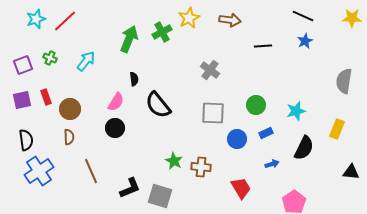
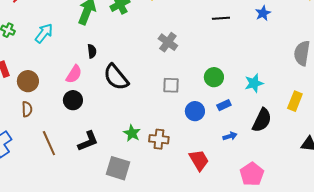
gray square: (213, 113) -> (171, 85), size x0.7
black L-shape: (130, 188) -> (88, 141), moved

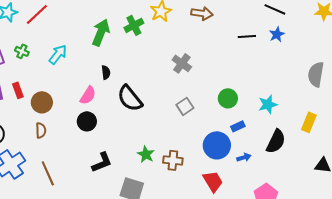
black line: (221, 18) -> (247, 36), moved
gray square: (171, 85) -> (185, 106), turned -36
blue circle: (195, 111) -> (217, 145), moved, size x1.4
brown line: (49, 143) -> (48, 173), moved

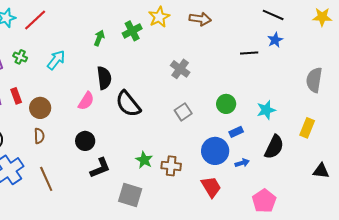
green arrow: (101, 32) -> (99, 38), size x0.6
black line: (247, 36) -> (249, 53), moved
black semicircle: (106, 72) -> (104, 78), size x1.6
black circle: (87, 121) -> (85, 141), moved

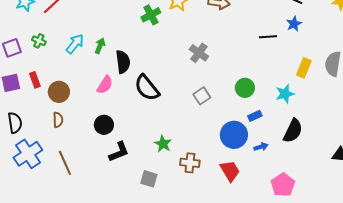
green arrow: (99, 38) -> (100, 46), moved
yellow rectangle: (307, 128) -> (304, 68), moved
brown cross: (171, 166) -> (190, 163), moved
gray square: (130, 195) -> (149, 179), size x0.7

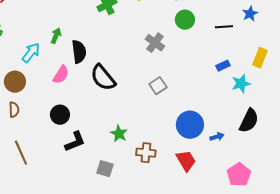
cyan arrow: (75, 44) -> (31, 53), moved
green circle: (245, 88) -> (185, 20), moved
blue rectangle: (255, 116) -> (223, 66), moved

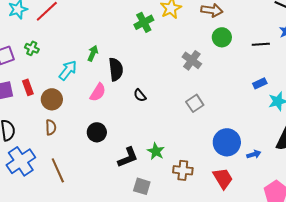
black semicircle: (103, 78) -> (140, 95), size x0.5
black L-shape: (75, 142) -> (128, 157), moved

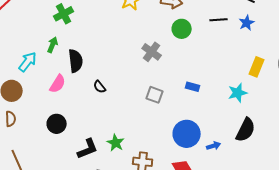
green cross: (144, 22) -> (64, 14), moved
black line: (261, 44) -> (219, 20), moved
blue rectangle: (260, 83) -> (193, 87), moved, turned 40
gray square: (195, 103) -> (155, 95), turned -36

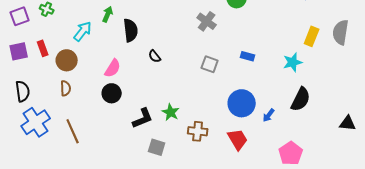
pink semicircle: (58, 84) -> (113, 68), moved
blue arrow: (214, 146) -> (269, 115), turned 144

